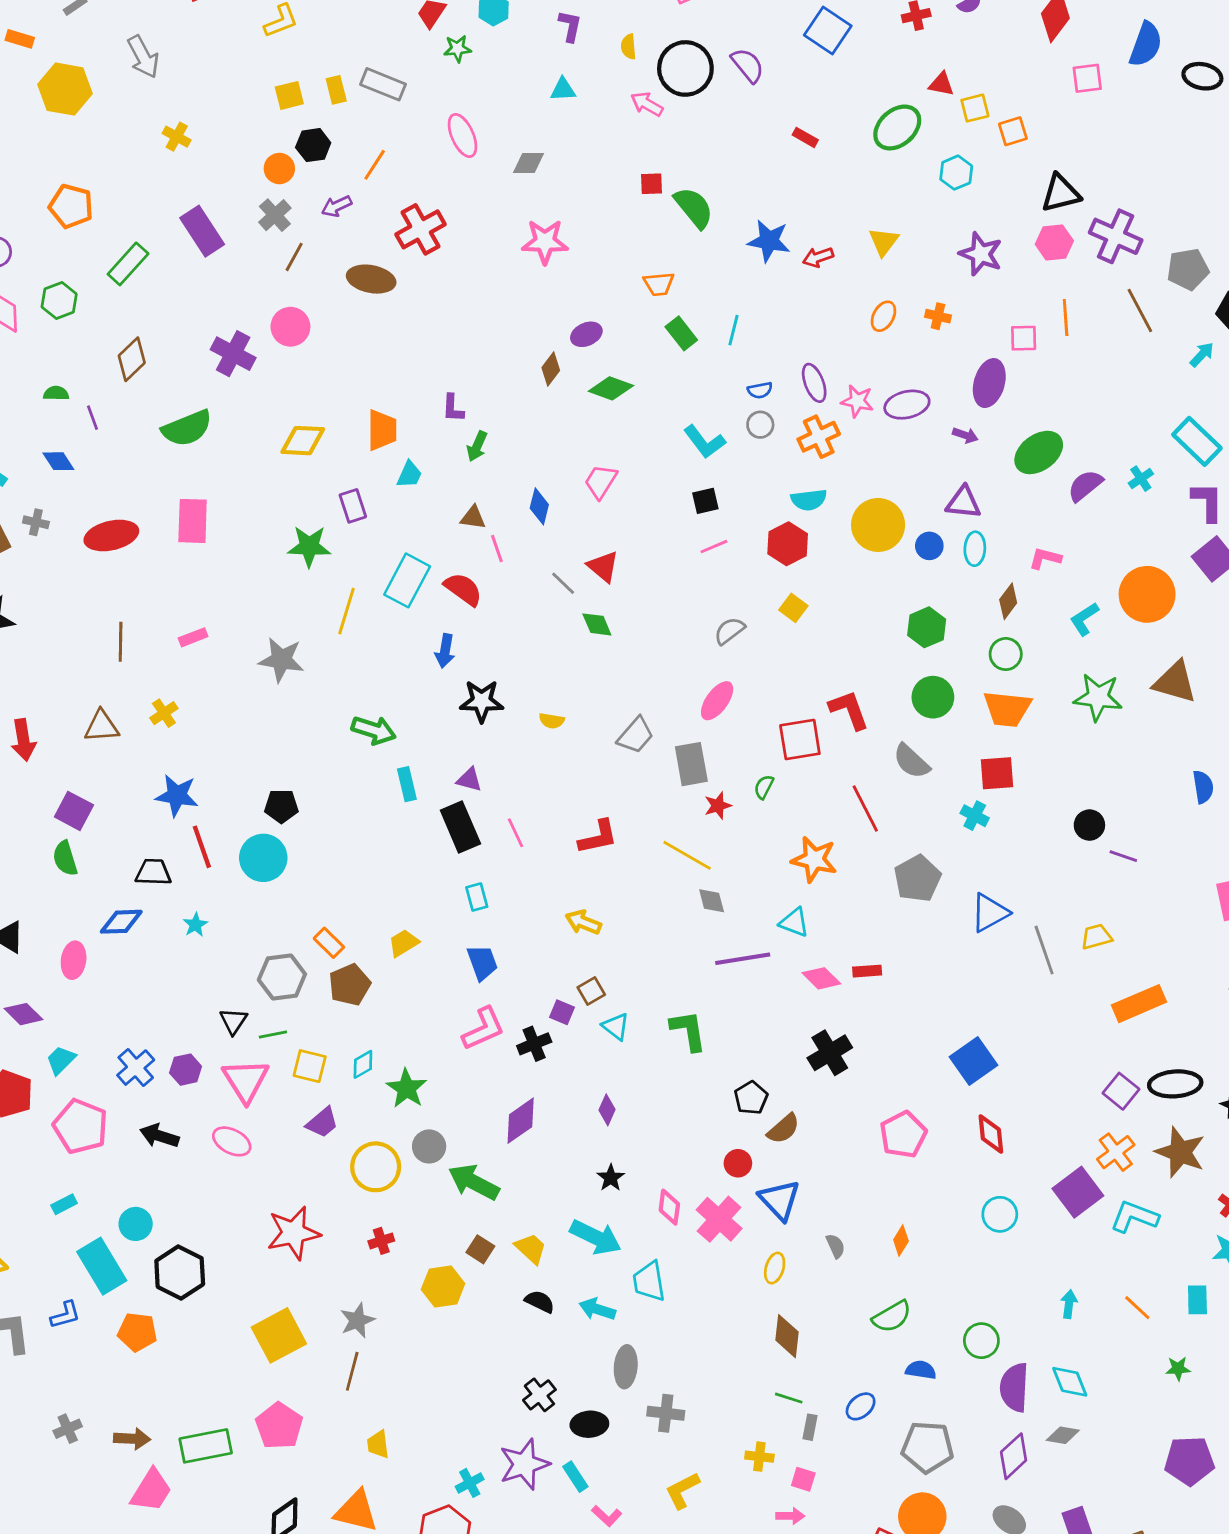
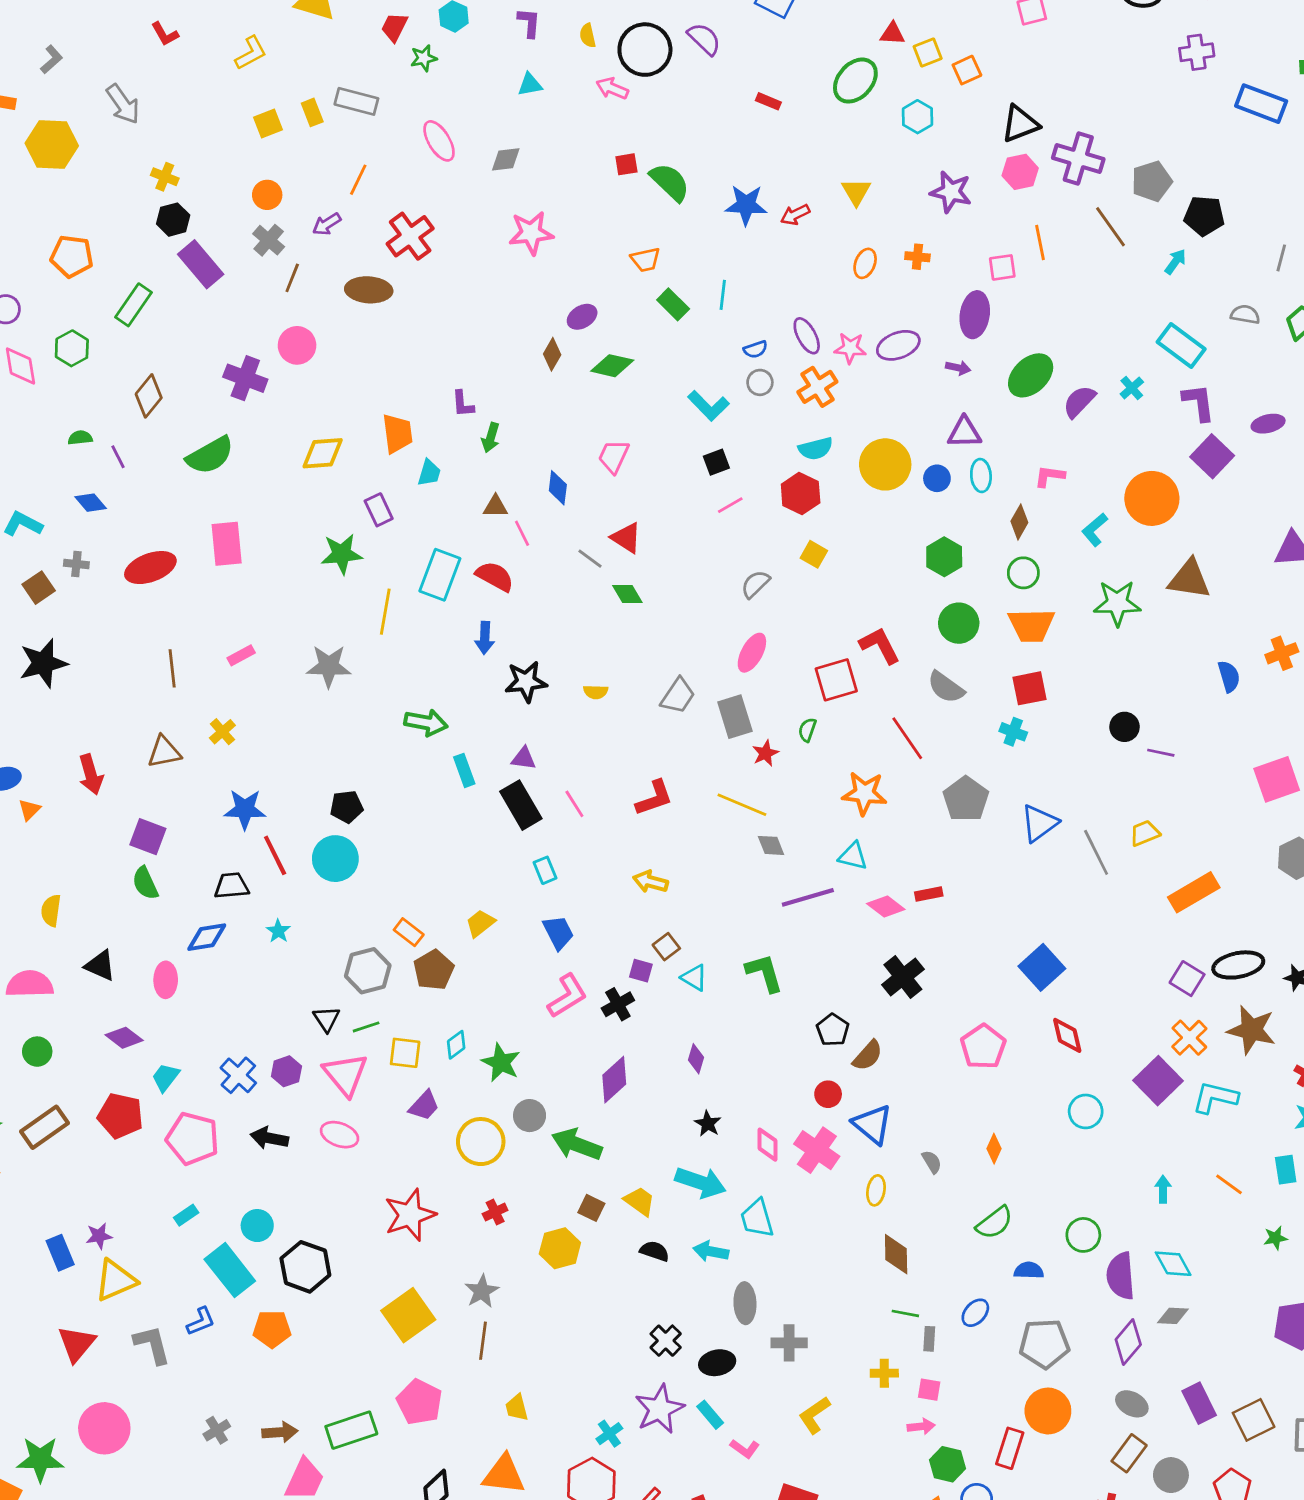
black hexagon: (313, 145) -> (173, 220), moved

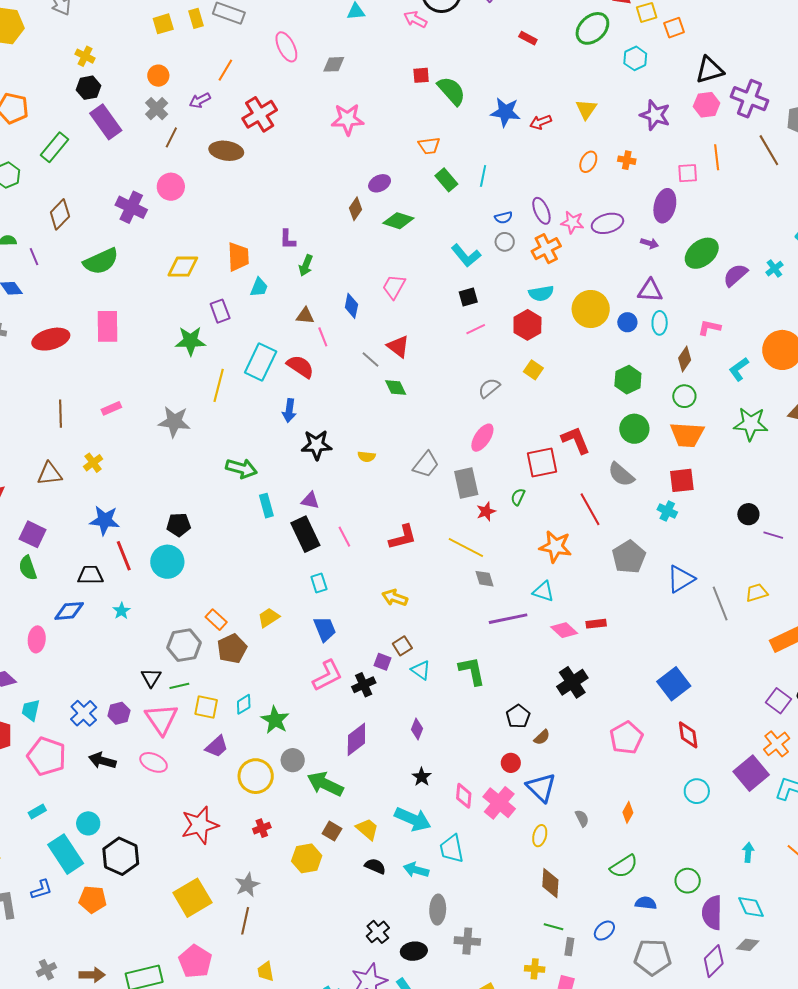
brown semicircle: (868, 1056) -> (542, 737), size x0.7
cyan trapezoid: (165, 1077) -> (31, 710), turned -30

